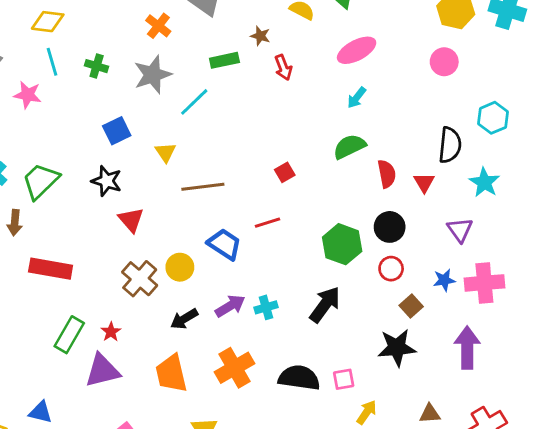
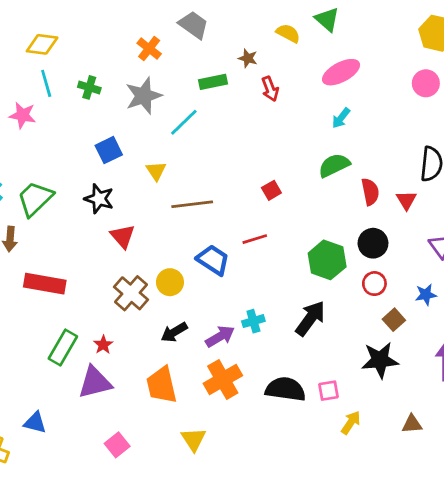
purple arrow: (230, 306) -> (220, 336), moved

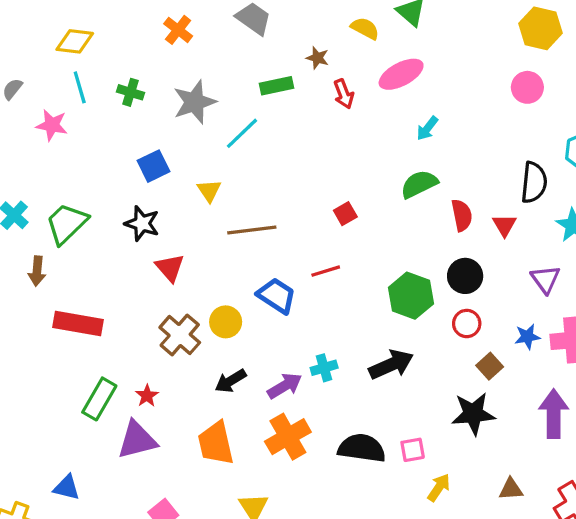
orange cross: (149, 49) -> (178, 30), moved
pink ellipse: (341, 72) -> (401, 74), moved
black arrow: (310, 318) -> (391, 365), turned 30

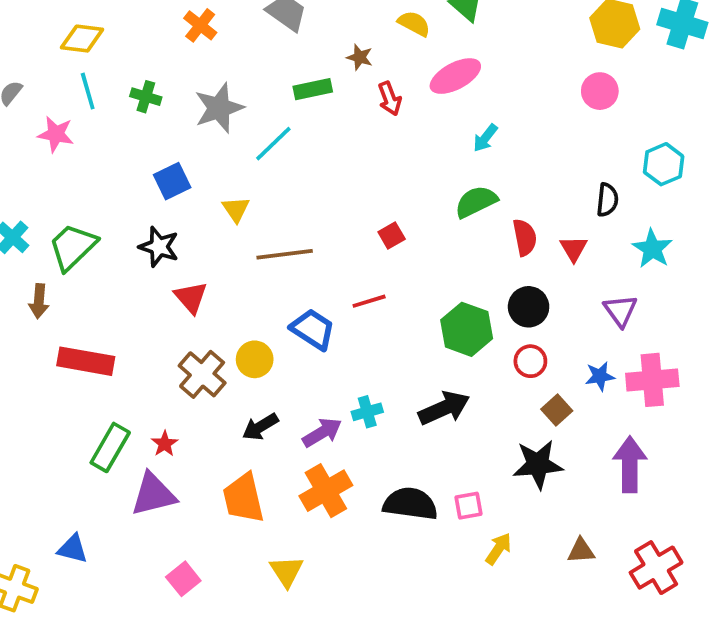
black semicircle: (534, 182) -> (607, 200), size x0.7

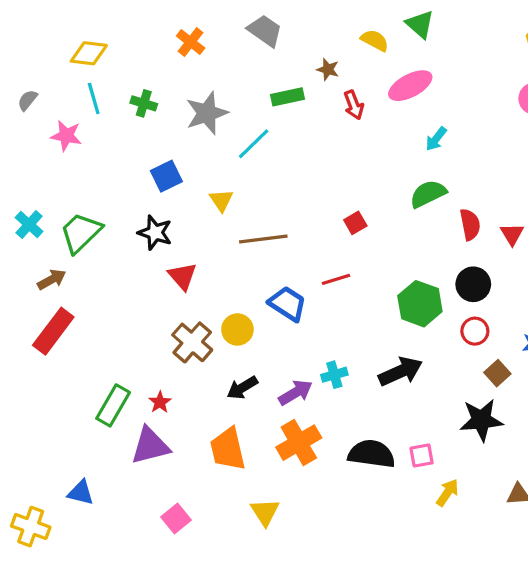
brown arrow: (39, 301) -> (52, 279), turned -124
red rectangle: (86, 361) -> (53, 331), moved, turned -63

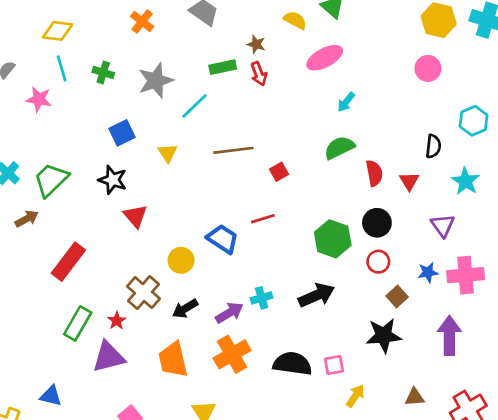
red arrow: (354, 105) -> (259, 74), moved
brown line: (263, 239) -> (233, 150), moved
red rectangle: (53, 331) -> (68, 262), moved
brown cross: (192, 342) -> (143, 293), moved

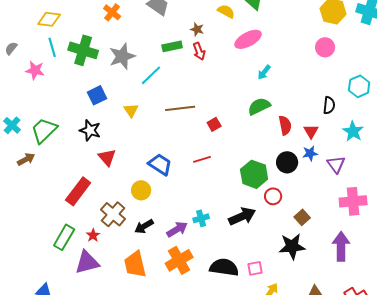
green cross: (103, 72) -> (83, 50), size x1.8
blue trapezoid: (223, 239) -> (160, 164), moved
red rectangle: (68, 262) -> (78, 191), moved
red circle: (378, 262) -> (273, 196), moved
blue star: (428, 272) -> (310, 153), moved

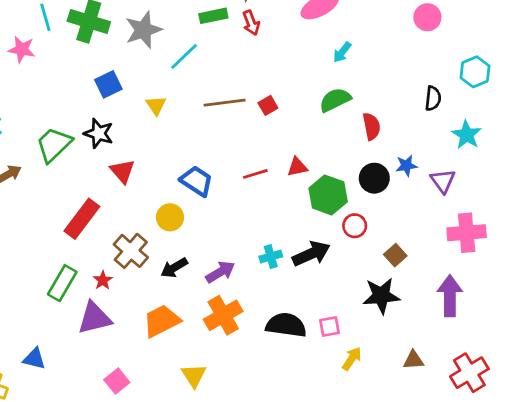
red square: (214, 124) -> (268, 105), moved
green trapezoid: (44, 130) -> (54, 145), moved
red triangle: (311, 131) -> (297, 167), moved, turned 49
cyan cross: (201, 218) -> (271, 257), moved
orange trapezoid: (135, 264) -> (162, 321), turned 76

